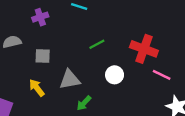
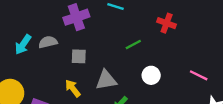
purple cross: (40, 17) -> (76, 17), size x1.5
red cross: (144, 49) -> (167, 23), moved, size x0.7

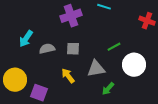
gray semicircle: (48, 42) -> (47, 49), moved
green line: (133, 44) -> (114, 47), moved
white circle: (151, 75) -> (134, 65), size x1.5

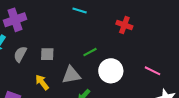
purple cross: (71, 16) -> (15, 20), moved
gray semicircle: (47, 49) -> (20, 54), turned -49

